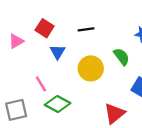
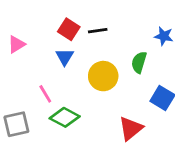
red square: (45, 28) -> (69, 29), moved
green semicircle: (122, 57) -> (139, 62), turned -126

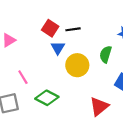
blue triangle: (65, 57) -> (58, 48), moved
pink line: (45, 94) -> (23, 77), moved

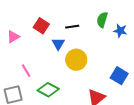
red square: (50, 28) -> (41, 26), moved
green semicircle: (106, 54) -> (102, 20), moved

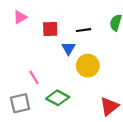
red square: (41, 26) -> (50, 29), turned -35
pink triangle: (13, 37) -> (20, 17), moved

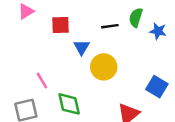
black line: (83, 30) -> (110, 26), moved
green diamond: (58, 98) -> (69, 104), turned 50

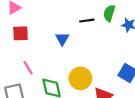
red square: (60, 25) -> (20, 33), moved
yellow circle: (104, 67) -> (80, 78), moved

